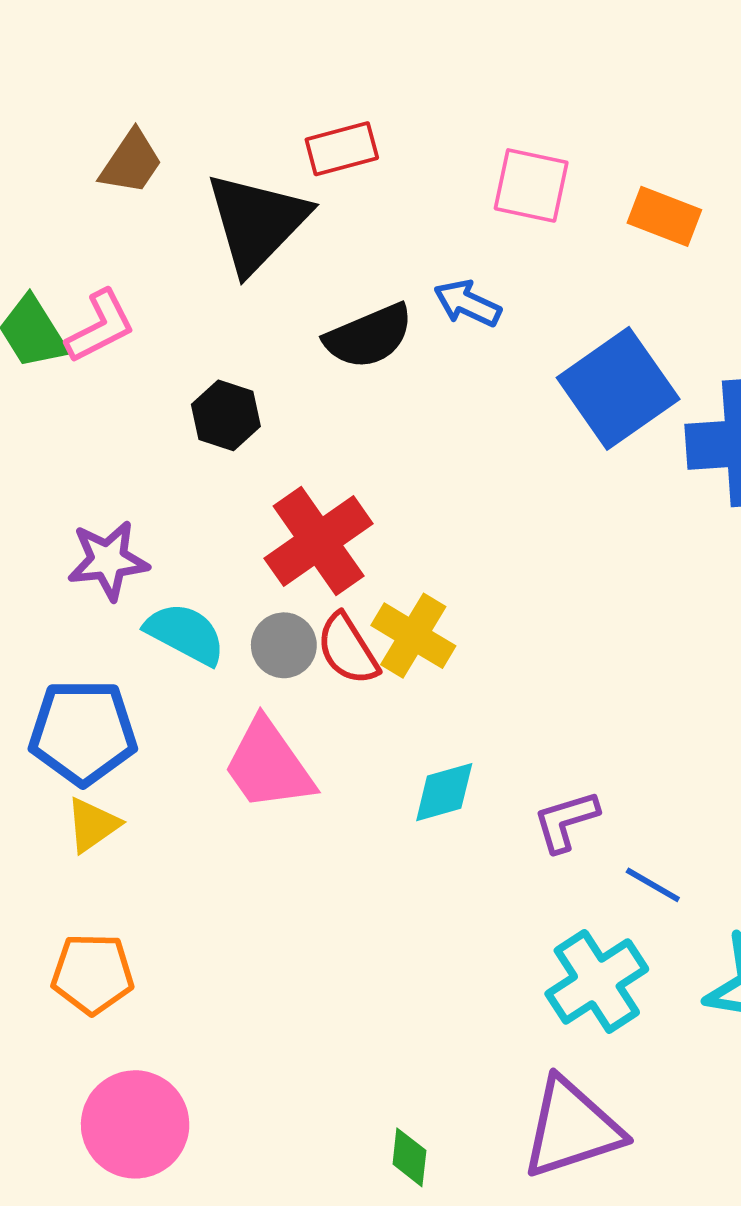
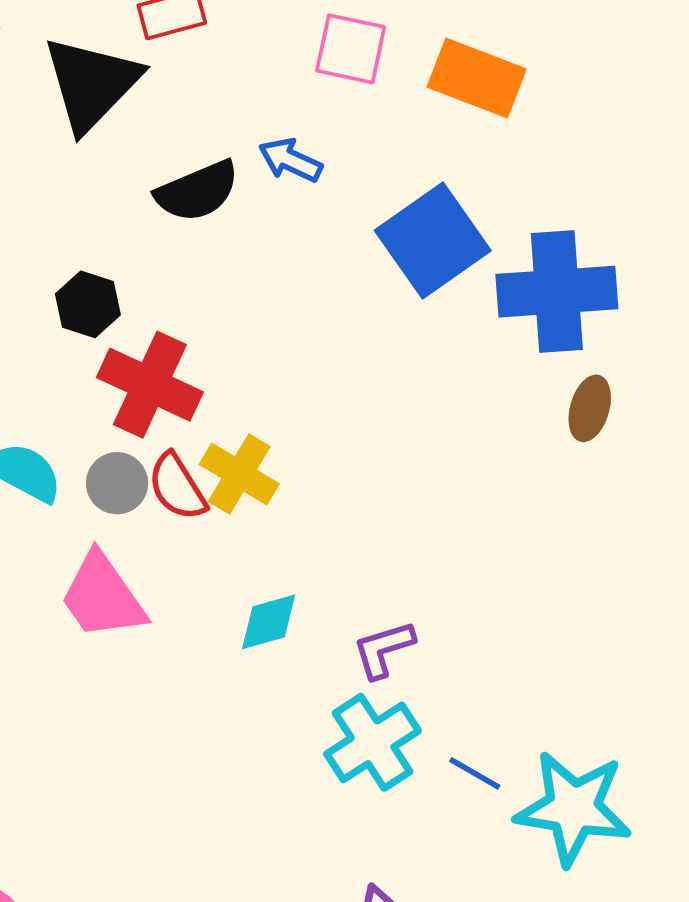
orange rectangle: (664, 216) -> (477, 78), size x1.4
black hexagon: (226, 415) -> (88, 304), moved
red cross: (319, 541) -> (150, 385), turned -30
blue line: (653, 885) -> (475, 773), moved
cyan cross: (597, 981) -> (373, 742), moved

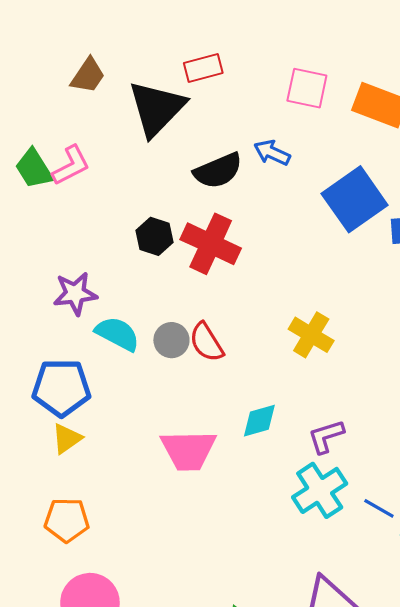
red cross: (150, 385) -> (211, 244), moved
yellow cross: (239, 474) -> (311, 335), moved
pink trapezoid: (102, 596) -> (188, 450), moved, turned -56

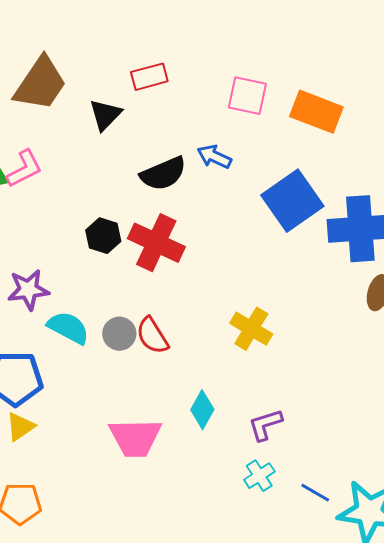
brown trapezoid: (88, 75) -> (40, 84), size x1.6
black triangle: (157, 108) -> (105, 115), size x0.6
cyan diamond: (259, 421) -> (202, 410), turned -45
cyan cross: (320, 490) -> (259, 476), size x0.6

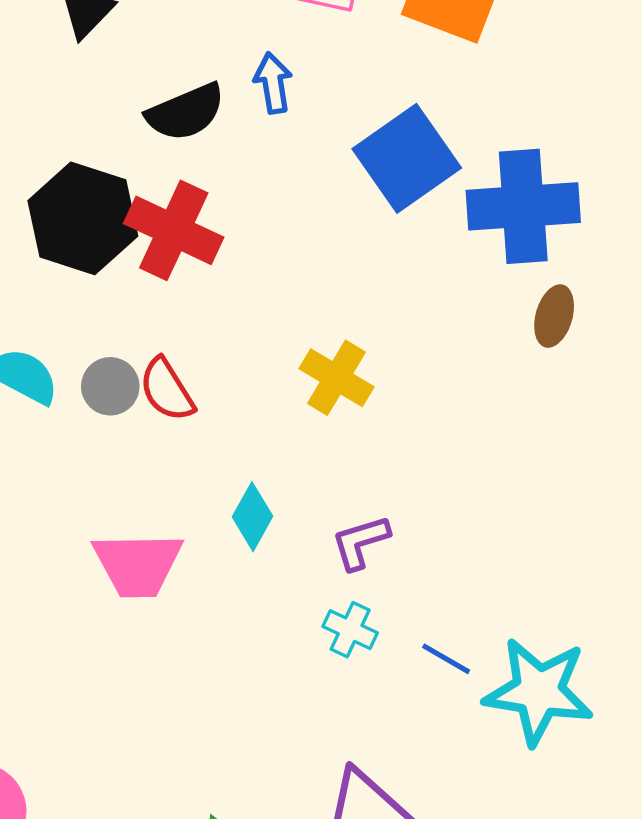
blue arrow: (214, 157) -> (273, 83), turned 56
black hexagon: (103, 236) -> (83, 218), size x1.8
cyan cross: (259, 476) -> (350, 630), turned -32

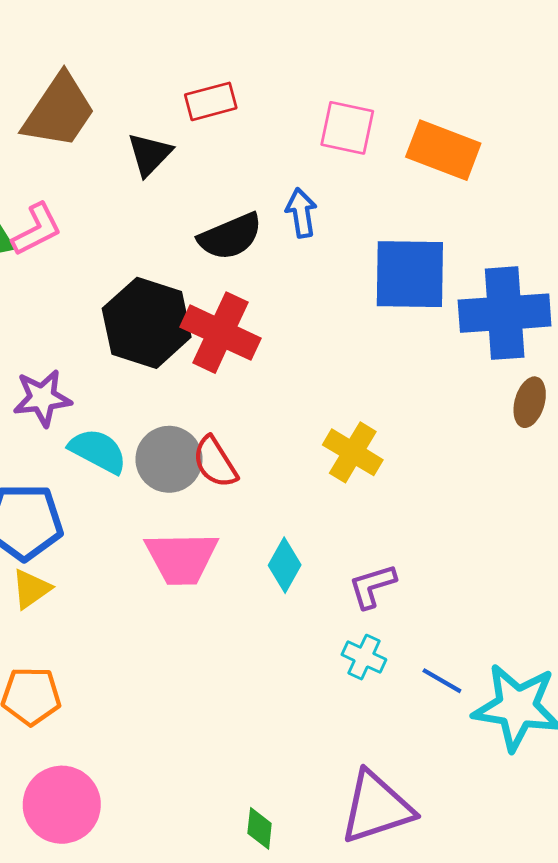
blue square: (407, 158) -> (410, 274), turned 36
gray circle: (110, 386) -> (169, 459), size x1.4
pink trapezoid: (138, 565) -> (182, 558), moved

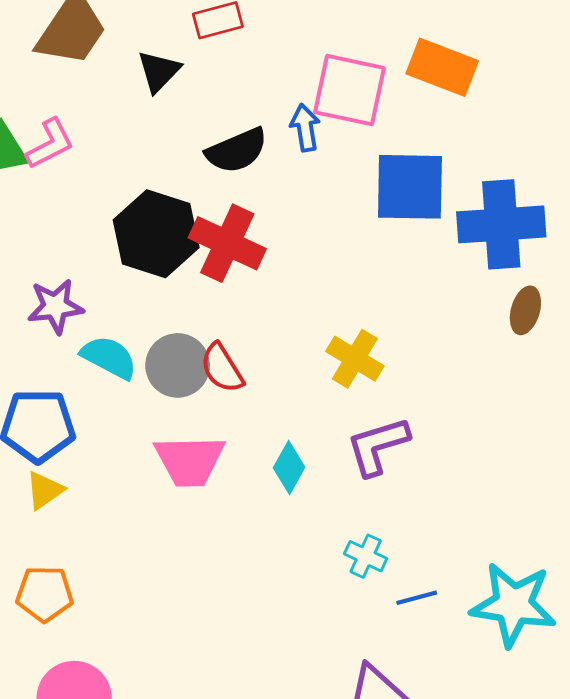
pink square: (347, 128) -> (349, 90), moved, size x1.4
purple L-shape: (372, 586) -> (378, 446), moved, size x1.4
blue line: (442, 681) -> (417, 598), moved, turned -45

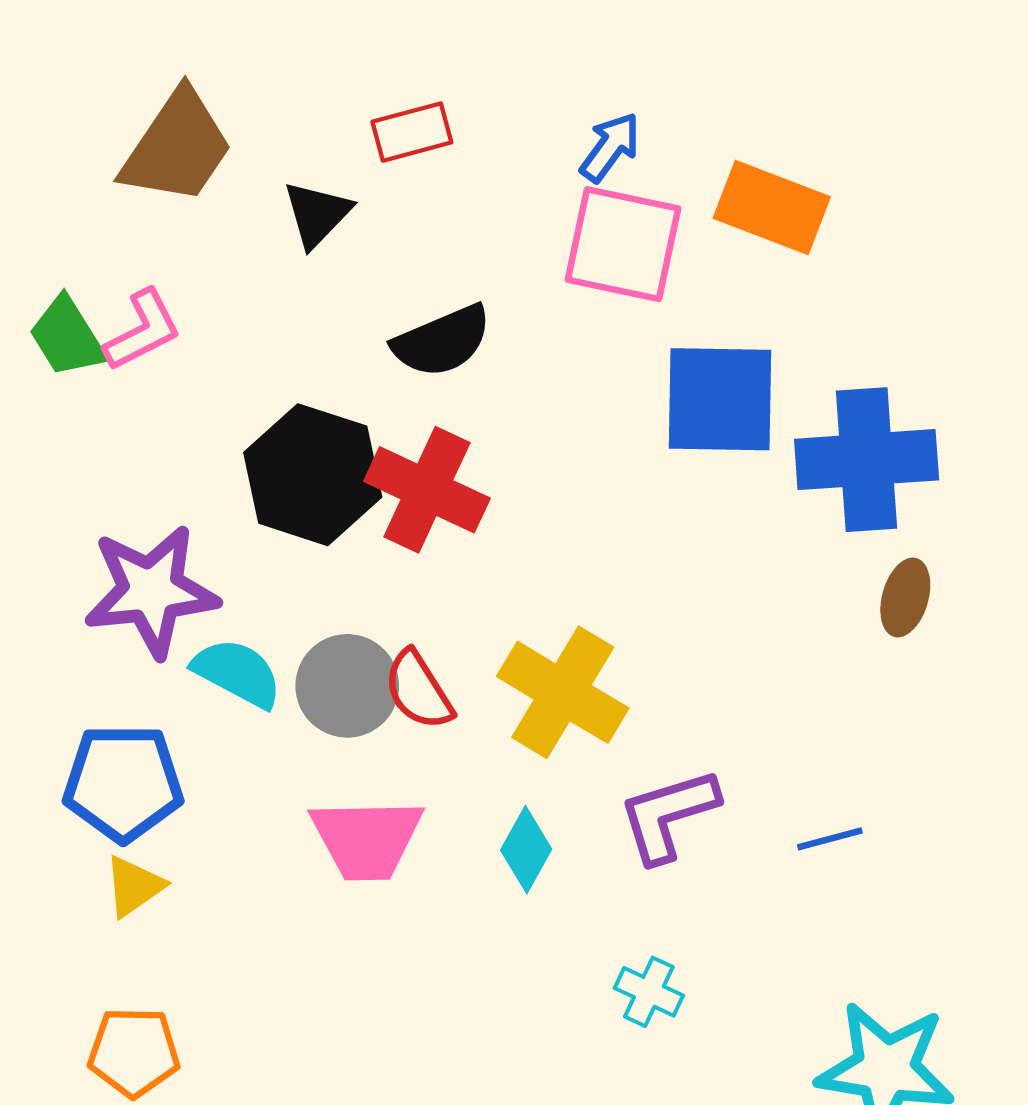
blue arrow: (305, 128) -> (610, 147), moved, turned 45
purple star: (55, 306) -> (151, 591), size x1.5
yellow cross: (355, 359) -> (563, 692), moved, size x1.4
blue line: (417, 598) -> (830, 839), moved

